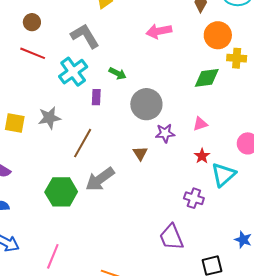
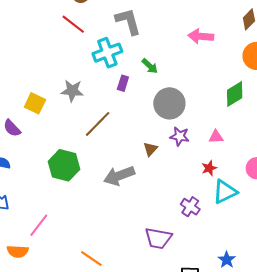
green diamond: (207, 78) -> (235, 94), turned -40
yellow square: (15, 123) -> (35, 103), moved
gray arrow: (100, 179) -> (119, 176), moved
purple trapezoid: (171, 237) -> (158, 238), turned -72

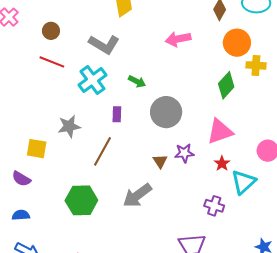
gray L-shape: (128, 21) -> (104, 44), turned 152
purple rectangle: (123, 83) -> (117, 114), moved
purple star: (180, 136) -> (184, 153), moved
pink triangle: (216, 137) -> (220, 131), size x1.8

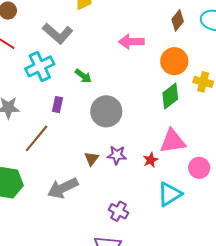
orange circle: (237, 43) -> (174, 61), moved
pink triangle: (220, 131) -> (173, 141), moved
red star: (222, 163) -> (151, 160), moved
purple cross: (214, 206) -> (119, 211), moved

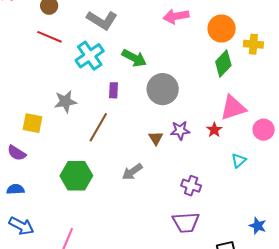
green arrow: (83, 76) -> (134, 58), size x1.4
gray arrow: (63, 188) -> (132, 172), size x0.7
cyan triangle: (170, 194) -> (239, 160), size x0.6

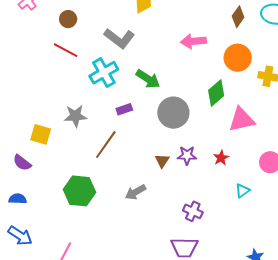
green diamond: (223, 64) -> (216, 93), moved
purple rectangle: (113, 90) -> (124, 109), turned 63
pink triangle: (233, 108) -> (242, 120), moved

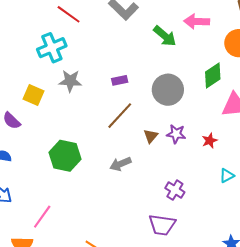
cyan cross: (104, 73) -> (52, 48), moved
green arrow: (148, 79) -> (165, 36), moved
brown line: (106, 145) -> (120, 116), moved

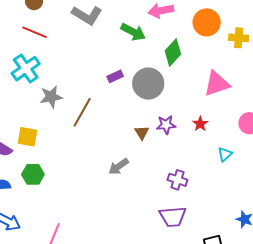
green diamond: (213, 76) -> (173, 52), moved
purple rectangle: (120, 80) -> (115, 76), moved
yellow square: (33, 95) -> (28, 137), moved
brown line: (120, 116) -> (82, 112), moved
green hexagon: (65, 156) -> (33, 174), moved, size x0.7

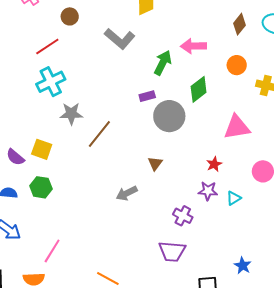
orange circle: (207, 22) -> (237, 65), size x0.7
red line: (35, 32) -> (47, 46), moved, turned -65
green arrow: (133, 32) -> (163, 63), turned -100
purple rectangle: (115, 76) -> (147, 96), moved
purple star: (166, 125) -> (208, 191), moved

